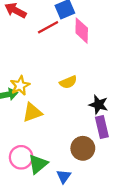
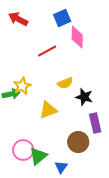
red line: (48, 27) -> (47, 51), moved
black star: (99, 105) -> (84, 97), moved
yellow triangle: (32, 112) -> (48, 110), moved

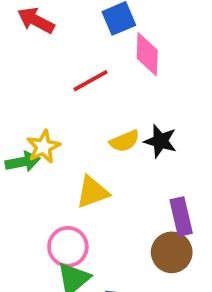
black star: (84, 97) -> (160, 141), moved
brown circle: (78, 142) -> (172, 252), moved
pink circle: (23, 150) -> (68, 247), moved

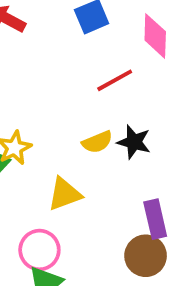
pink diamond: (147, 54) -> (155, 36), moved
red line: (91, 81) -> (115, 80), moved

